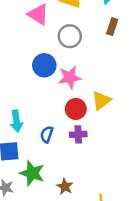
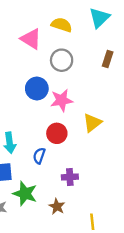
brown rectangle: (112, 27) -> (108, 59), moved
red circle: (76, 109) -> (57, 133), moved
purple cross: (78, 134) -> (70, 177), moved

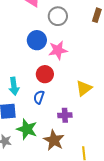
yellow triangle: (92, 123) -> (84, 88), moved
red circle: (57, 133) -> (45, 74), moved
brown star: (57, 206) -> (54, 140), size x1.5

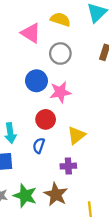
yellow triangle: (84, 88) -> (76, 135), moved
green star: (27, 129) -> (25, 196), moved

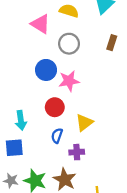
blue semicircle: (39, 146) -> (57, 136), moved

